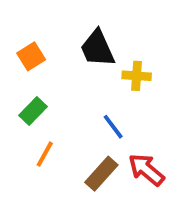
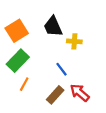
orange square: (31, 56) -> (17, 31), size x1.5
green rectangle: (33, 111) -> (18, 61), size x1.5

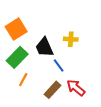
black trapezoid: (53, 26) -> (44, 47), moved

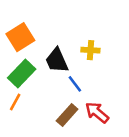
orange line: (23, 80) -> (15, 102), moved

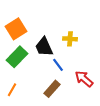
orange line: (15, 102) -> (12, 90), moved
red arrow: (97, 112) -> (84, 79), moved

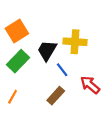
yellow cross: (70, 39) -> (75, 42), size x1.5
black trapezoid: (44, 47) -> (47, 50), turned 55

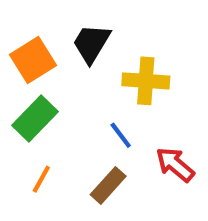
black trapezoid: (47, 50) -> (91, 43), moved
orange line: (13, 97) -> (41, 179), moved

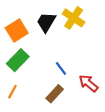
yellow cross: (146, 81) -> (74, 18), moved, turned 30
orange line: (41, 179) -> (12, 92), moved

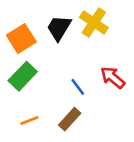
red arrow: (88, 83) -> (113, 78), moved
orange line: (12, 92) -> (29, 120), moved, turned 40

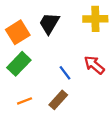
yellow cross: (94, 22) -> (95, 19), moved, turned -35

